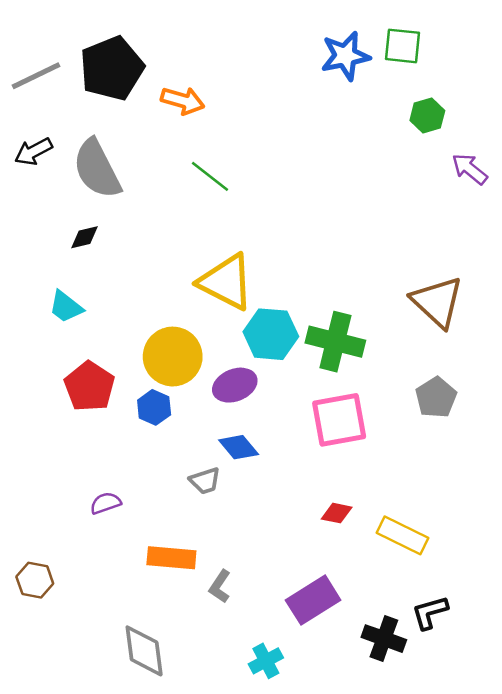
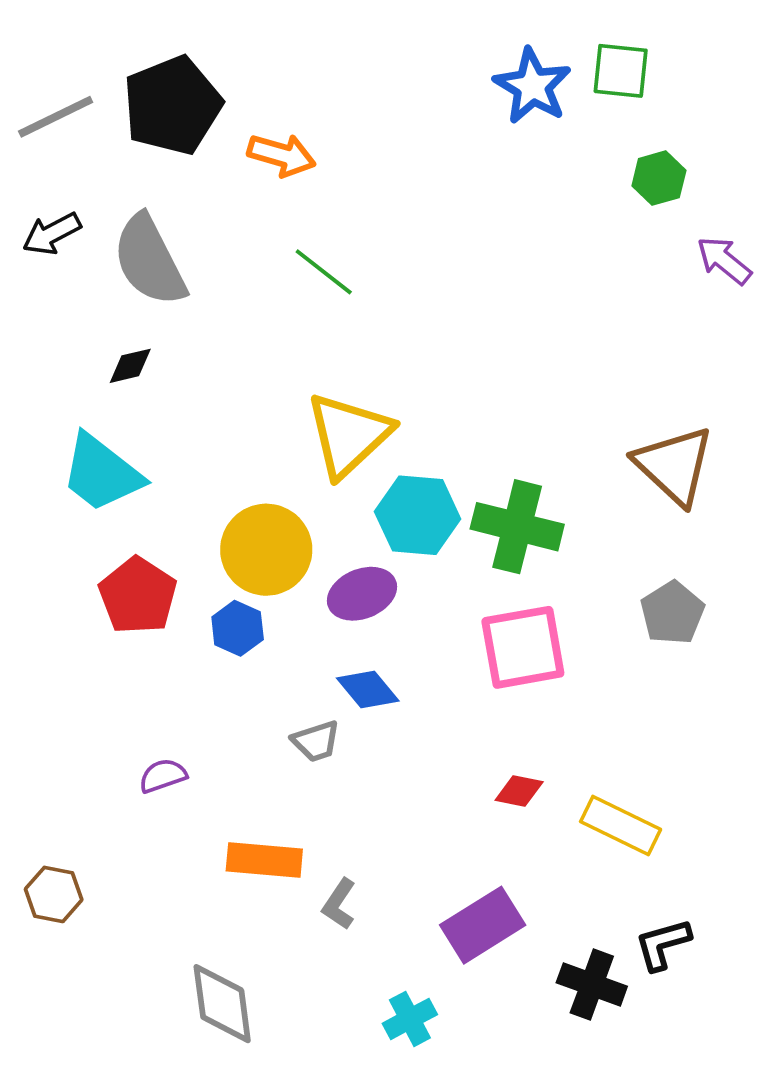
blue star: (345, 56) -> (532, 86), turned -30
yellow triangle: (226, 282) -> (349, 435), turned 50
cyan trapezoid: (66, 307) -> (102, 473), size x1.6

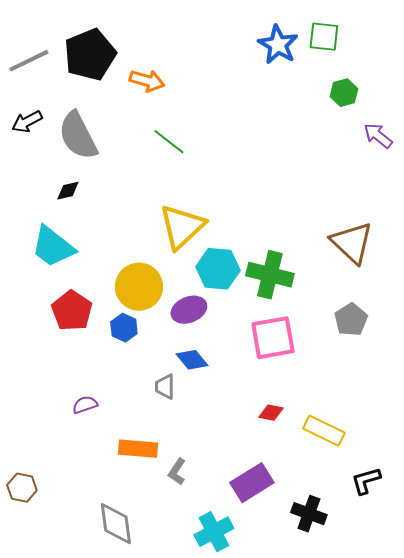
gray trapezoid: (316, 741) -> (165, 387), turned 108
brown hexagon: (54, 894) -> (22, 488), moved
black L-shape: (663, 944) -> (366, 481), moved
cyan cross: (410, 1019) -> (214, 532), size x1.4

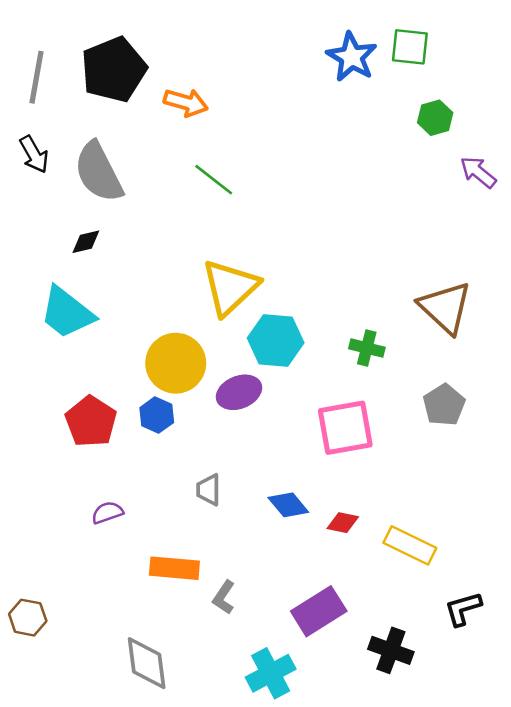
gray line: (29, 61) -> (37, 77), turned -54
black arrow: (27, 122) -> (34, 154), turned -92
green cross: (270, 275) -> (367, 348), moved, size x0.6
red pentagon: (72, 311) -> (91, 421), moved
blue diamond: (192, 360) -> (288, 505), moved

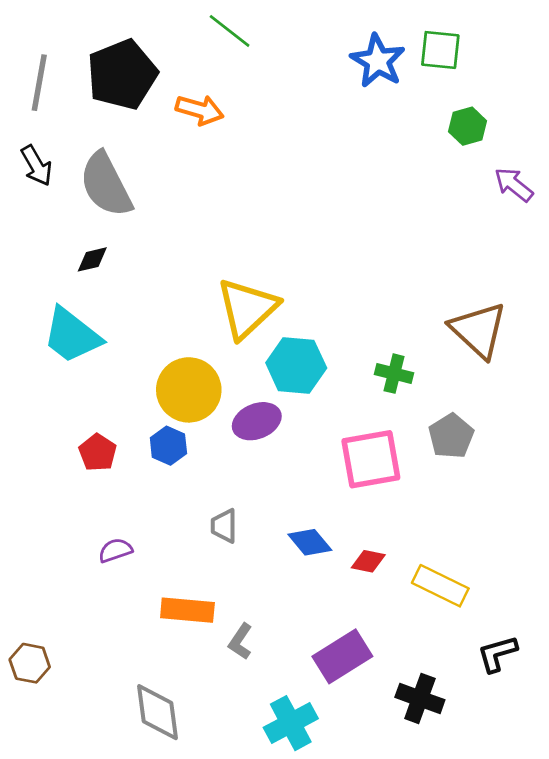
green line: (214, 180) -> (230, 31), moved
gray pentagon: (444, 405) -> (451, 436), moved
red pentagon: (91, 421) -> (98, 452), size x0.7

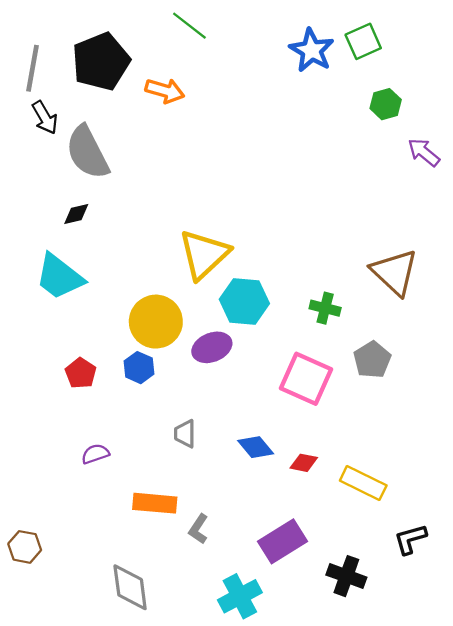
green square: (440, 50) -> (363, 41), turned -30
black arrow: (37, 166) -> (45, 118), moved
pink square: (371, 459) -> (306, 379), turned 34

